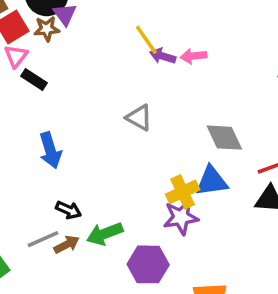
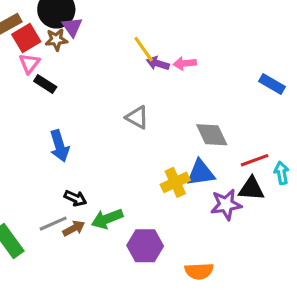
purple star: (181, 217) -> (226, 205), moved

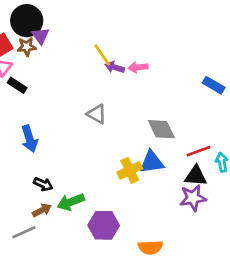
purple star: (226, 205) -> (193, 198), moved
gray line: (53, 224) -> (24, 232), moved

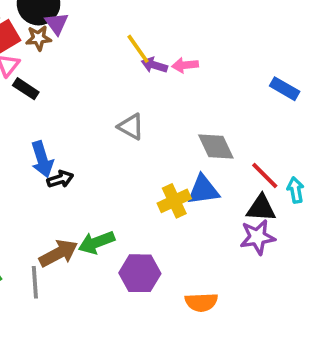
red line: (198, 151) -> (265, 176), turned 65
black arrow: (43, 184) -> (60, 179), moved, turned -42
brown arrow: (42, 210) -> (58, 253), size x1.5
gray line: (24, 232) -> (35, 282), turned -70

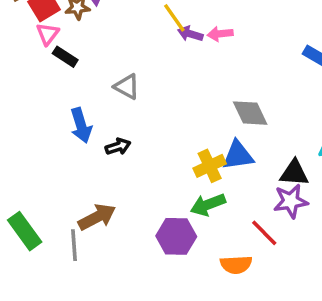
gray triangle: (131, 127) -> (127, 87), moved
red line: (265, 176) -> (264, 233), moved
black arrow: (60, 179) -> (118, 147), moved
green arrow: (96, 242) -> (208, 205), moved

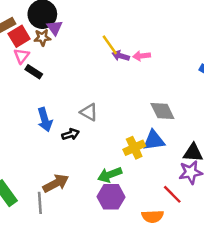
gray triangle: (127, 87) -> (89, 112), moved
green arrow: (208, 205) -> (110, 175), moved

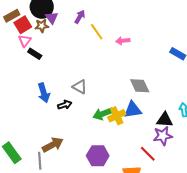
purple arrow: (121, 56) -> (80, 17), moved, turned 104
green arrow: (110, 175) -> (103, 114), moved

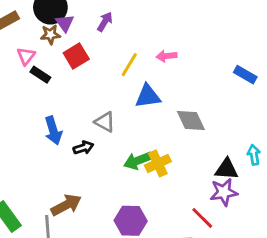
red square: (23, 25) -> (76, 56), moved
yellow line: (97, 32) -> (129, 65), moved, turned 66
blue triangle: (133, 110) -> (148, 96), moved

